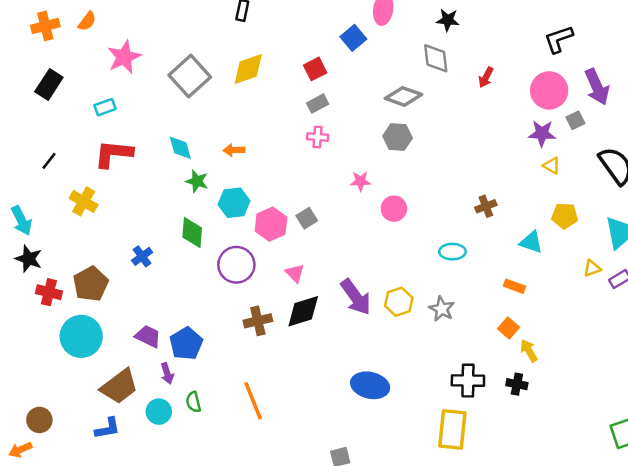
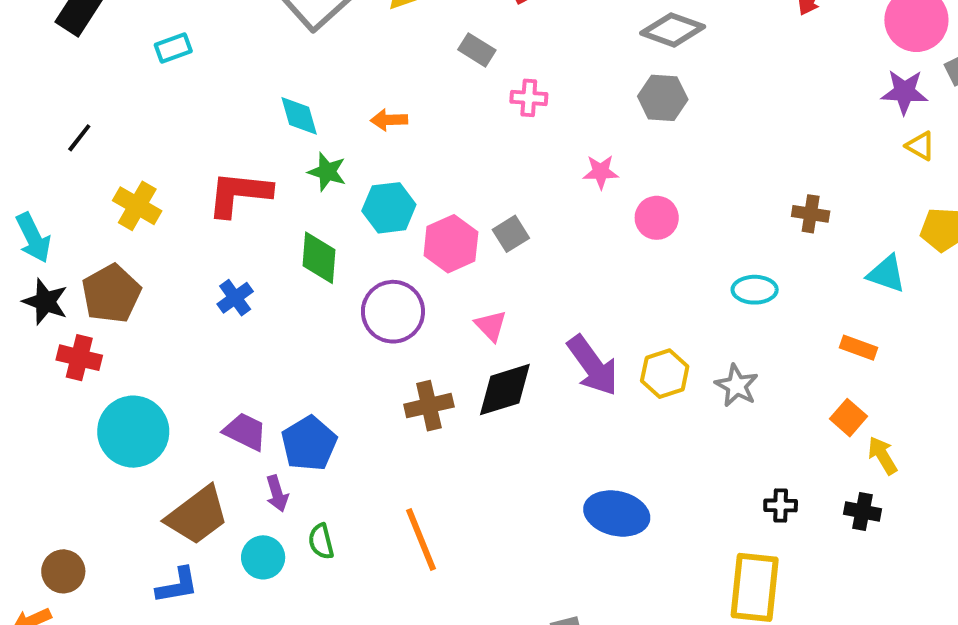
gray rectangle: (318, 104) -> (477, 50), moved, turned 60
red L-shape: (113, 154) -> (239, 194), moved
brown cross: (486, 206) -> (811, 214), turned 30
brown pentagon: (91, 284) -> (111, 294), moved
black cross: (468, 381) -> (781, 505), size x0.6

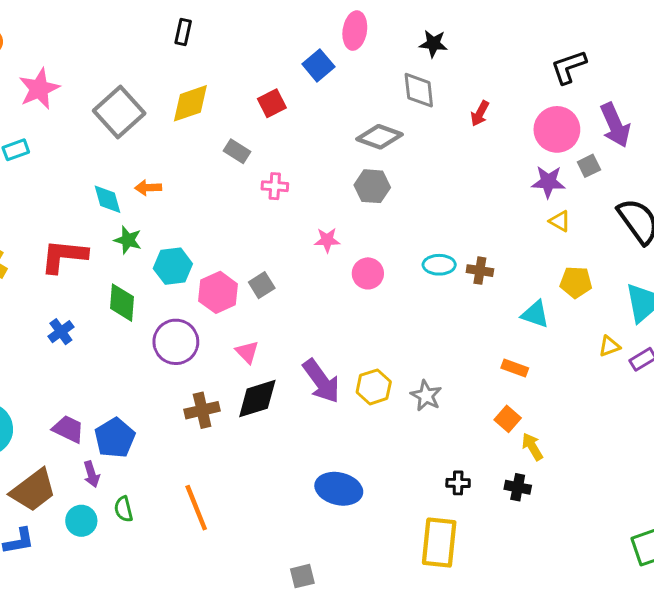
orange arrow: (389, 120) -> (148, 188), moved
cyan ellipse: (755, 290) -> (439, 265), moved

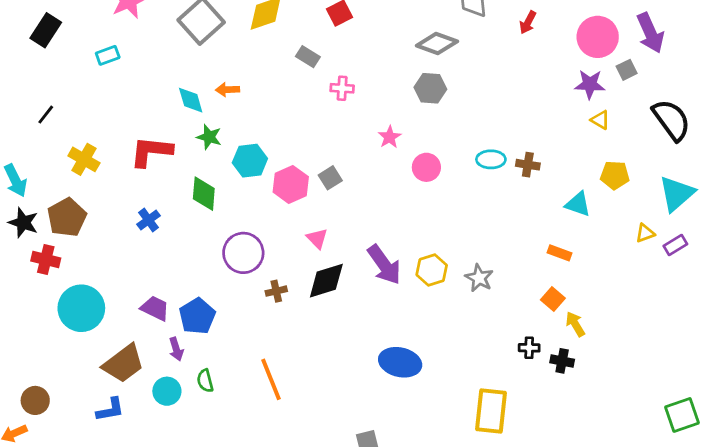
pink star: (327, 240) -> (390, 137), turned -30
purple circle: (176, 342) -> (243, 253), moved
brown cross: (202, 410) -> (276, 291), size x0.7
black cross: (458, 483) -> (529, 348), moved

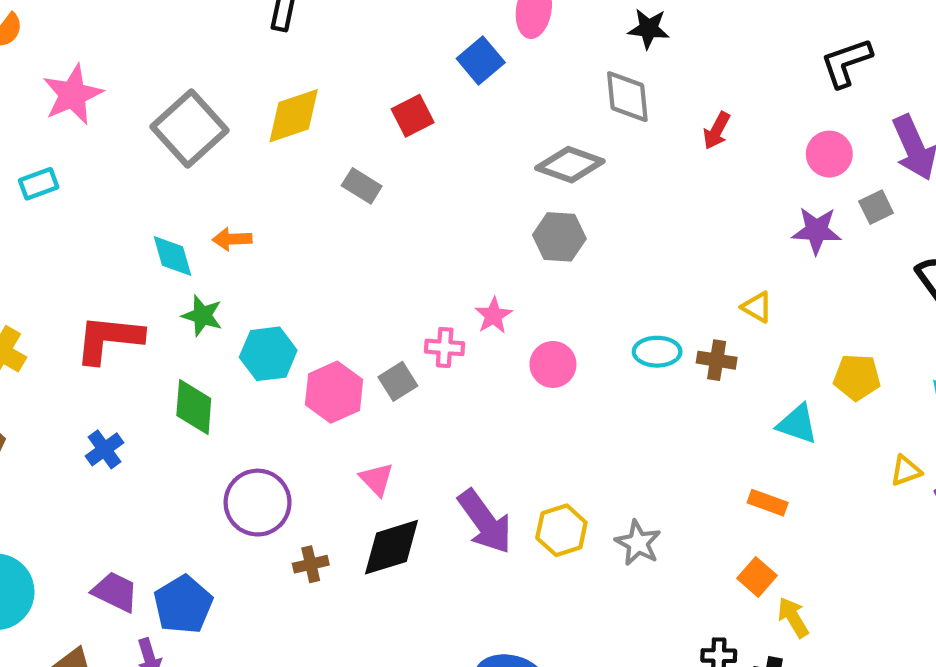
pink circle: (598, 37) -> (829, 154), size x0.7
pink cross: (342, 88) -> (445, 347), moved
yellow triangle: (600, 120) -> (757, 307), moved

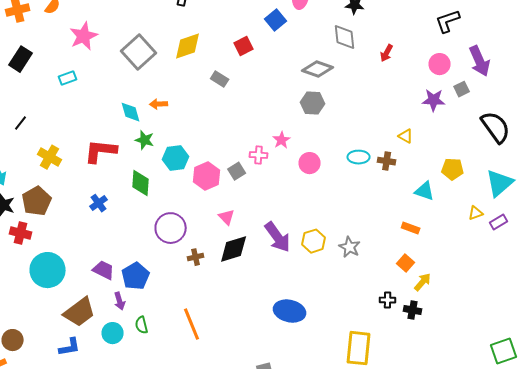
yellow arrow: (793, 617) -> (423, 282), turned 72

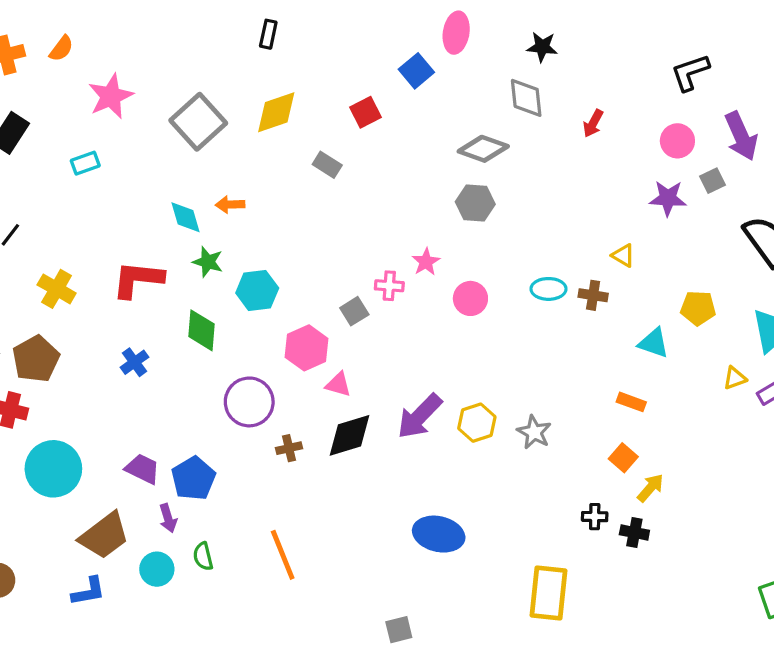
pink hexagon: (207, 176) -> (307, 348), moved
pink triangle: (227, 217) -> (338, 384), turned -30
purple arrow: (278, 237) -> (420, 416), turned 80

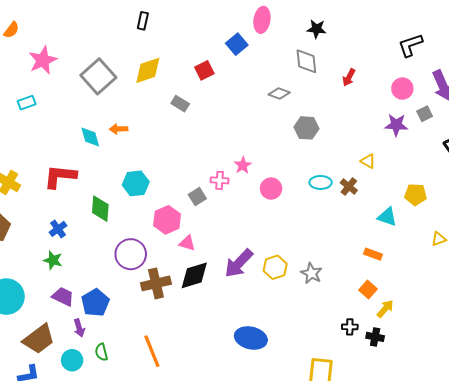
gray diamond: (483, 149) -> (279, 94), size x0.7
gray hexagon: (475, 203) -> (306, 128), moved
green star: (208, 262) -> (53, 260), moved
brown cross: (593, 295) -> (349, 186), turned 30
brown cross: (289, 448) -> (156, 283), size x1.8

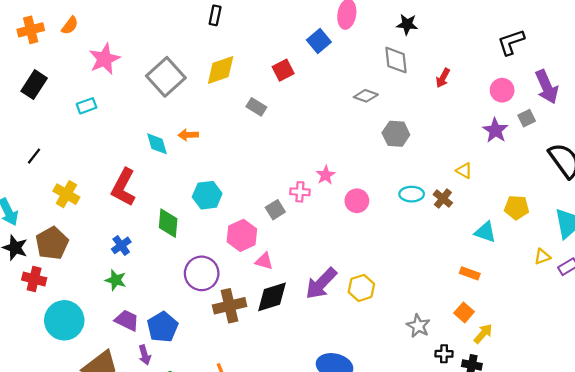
purple star: (396, 125) -> (495, 130), turned 30
red L-shape: (60, 176) -> (123, 187), turned -68
gray star: (311, 273) -> (418, 326), moved

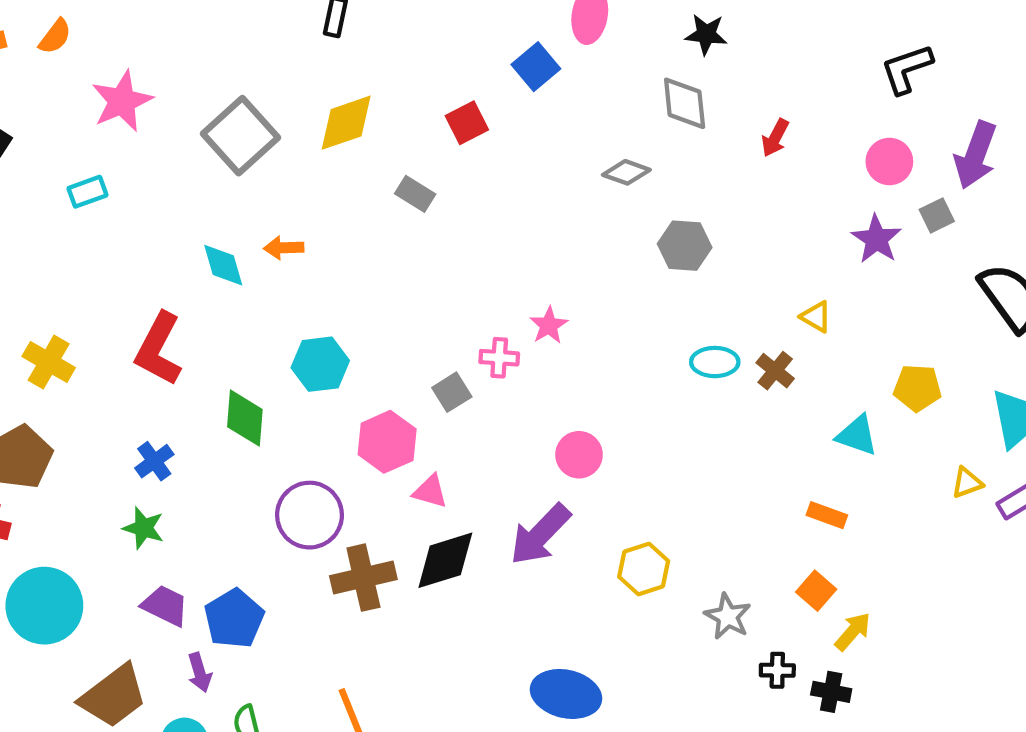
purple arrow: (547, 87) -> (976, 155), turned 44
pink circle: (357, 201) -> (579, 455), moved
yellow hexagon: (361, 288) -> (644, 569), moved

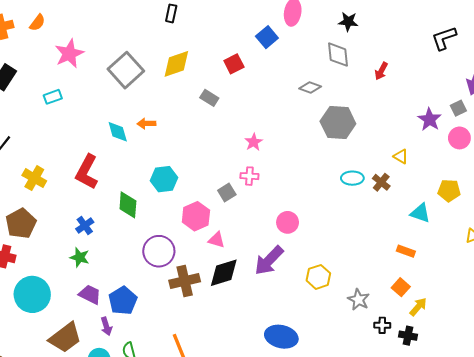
pink circle: (889, 162) -> (459, 138), moved
gray hexagon: (685, 246) -> (338, 123), size x1.4
pink star: (549, 325) -> (254, 142), moved

